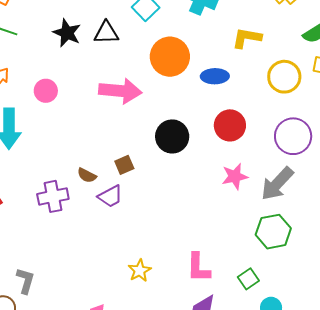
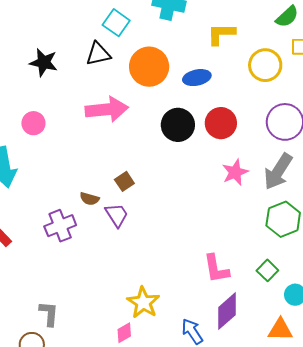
black triangle: (106, 33) -> (98, 54), moved
black circle: (172, 136) -> (178, 125), moved
purple trapezoid: (110, 196) -> (117, 215), turned -84
yellow star: (140, 271) -> (143, 302), moved, size x1.4

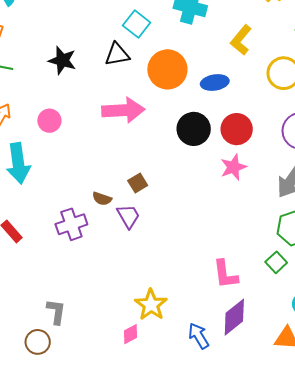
yellow L-shape: (221, 34) -> (241, 40), turned -52
pink star: (235, 172) -> (233, 167), moved
green square: (267, 270) -> (276, 262), moved

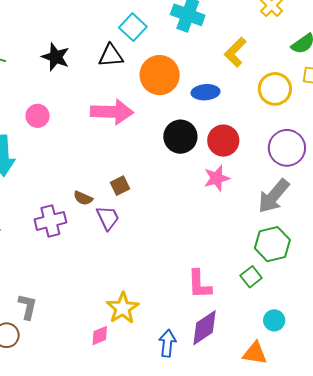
blue arrow: (199, 336) -> (167, 343), turned 32

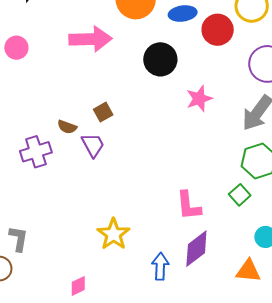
red circle: (223, 141) -> (218, 30), moved
pink diamond: (100, 336) -> (78, 286), moved

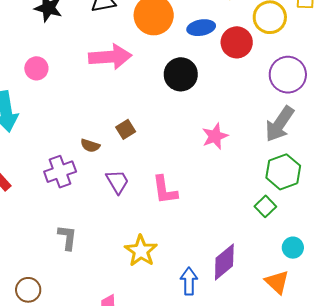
pink star: (199, 99) -> (215, 136), moved
purple trapezoid: (93, 145) -> (117, 182), moved
pink L-shape: (189, 206) -> (165, 190), moved
gray L-shape: (18, 239) -> (67, 237), moved
orange triangle: (248, 271) -> (277, 282), turned 40

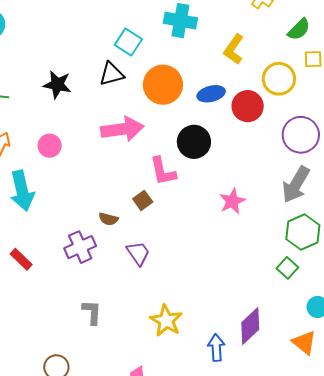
pink L-shape: (165, 190) -> (163, 171), moved

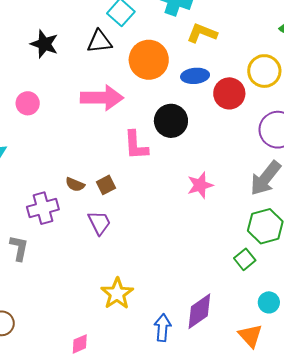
yellow L-shape: (234, 49) -> (202, 33), moved, turned 68
brown square: (143, 200) -> (106, 185), moved
gray L-shape: (92, 312) -> (19, 248), moved

